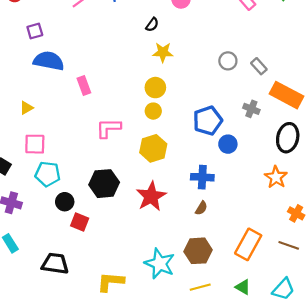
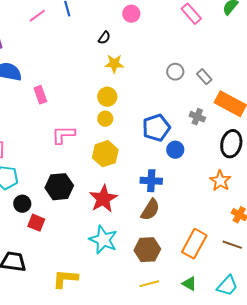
brown semicircle: (201, 208) -> (150, 210), size x1.6
cyan star: (160, 264) -> (103, 240), moved

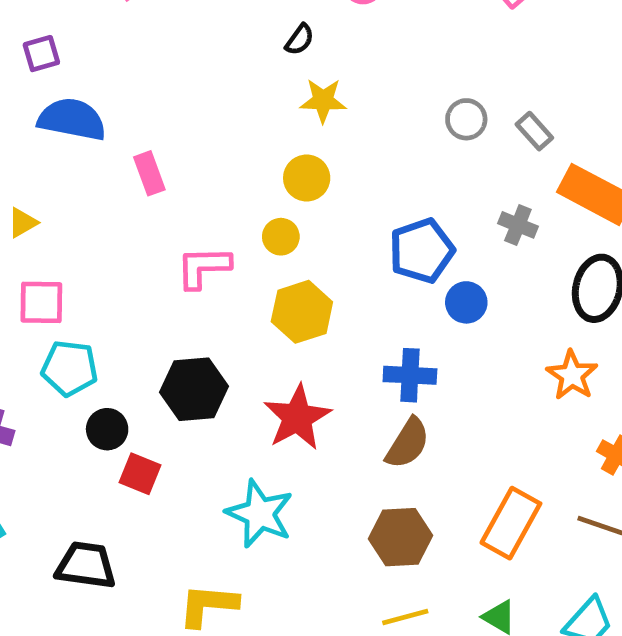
yellow circle: (105, 119) -> (281, 237), moved
cyan star: (103, 240) -> (260, 514), moved

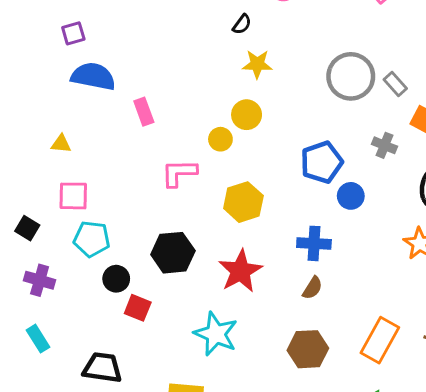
gray circle: (466, 119) -> (351, 76), size x1.8
yellow triangle: (23, 223) -> (61, 144), turned 35
yellow circle: (281, 237) -> (220, 139), moved
brown semicircle: (408, 443) -> (312, 288), size x0.7

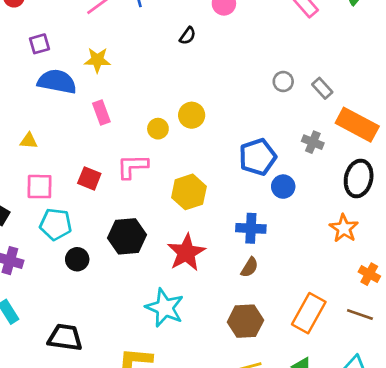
yellow star: (257, 64) -> (97, 60), moved
gray circle: (351, 76) -> (283, 82), size x0.5
yellow circle: (220, 139) -> (158, 129), moved
red square: (138, 308) -> (89, 178), moved

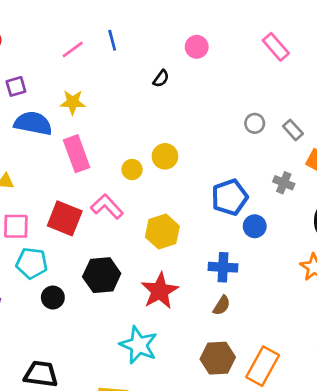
pink rectangle: (101, 112) -> (77, 154), size x1.5
pink L-shape: (132, 166) -> (107, 206), turned 48
red square: (89, 178) -> (65, 218), size x1.5
orange rectangle: (309, 313) -> (263, 366), moved

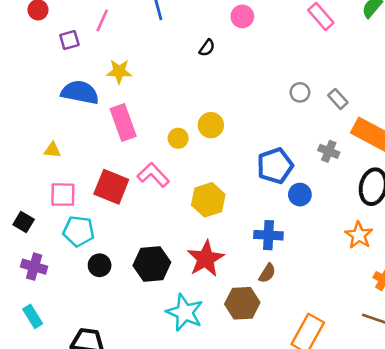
pink line: (73, 49) -> (102, 20), moved, turned -30
purple square: (16, 86) -> (69, 40), moved
black hexagon: (102, 275) -> (152, 264), moved
brown hexagon: (218, 358) -> (242, 303), moved

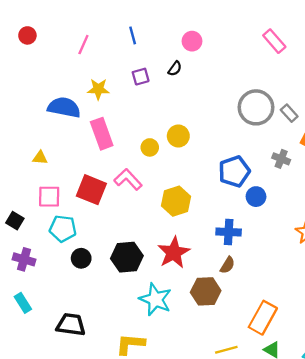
pink circle: (242, 16) -> (192, 41), moved
purple square: (69, 40) -> (141, 77), moved
gray circle: (300, 92) -> (256, 107), size x2.0

